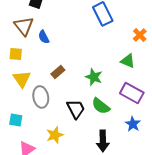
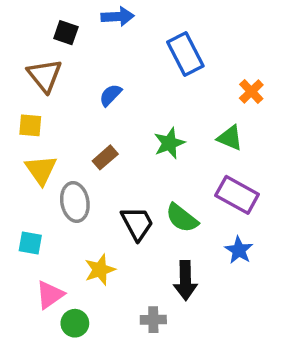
blue semicircle: (44, 37) -> (111, 95), moved, turned 72
green star: (94, 77) -> (169, 143), moved, turned 30

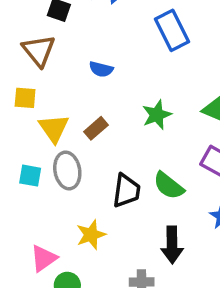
blue semicircle: (111, 95) -> (101, 69), turned -120
yellow triangle: (41, 170) -> (54, 128), moved
black trapezoid: (137, 223) -> (126, 191), turned 36
cyan square: (30, 243) -> (30, 176), moved

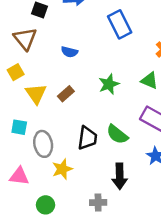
yellow square: (25, 98) -> (16, 72), turned -35
gray ellipse: (67, 170) -> (43, 144), moved
pink triangle: (44, 258) -> (19, 176), moved, turned 42

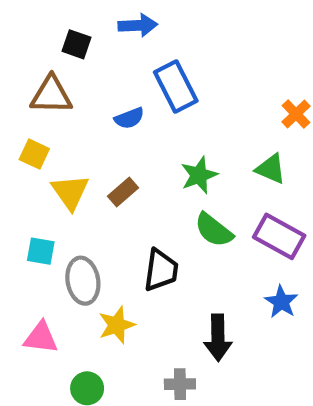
blue rectangle: (120, 24) -> (176, 87), moved
brown triangle: (25, 39) -> (51, 95), turned -50
blue semicircle: (69, 52) -> (129, 118), turned -35
yellow square: (16, 72) -> (34, 154), turned -35
green semicircle: (117, 134) -> (214, 230), moved

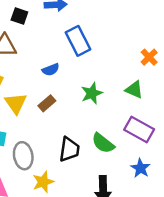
blue semicircle: (129, 118) -> (51, 70), moved
green semicircle: (214, 230) -> (103, 143), moved

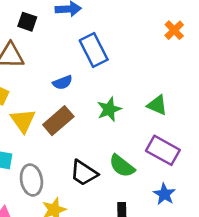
orange cross: (149, 57) -> (174, 30), moved
brown rectangle: (47, 103) -> (58, 121), size x1.5
black trapezoid: (69, 149) -> (84, 173), turned 115

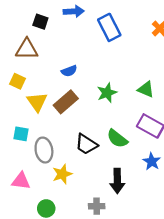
blue rectangle: (94, 50) -> (109, 27), moved

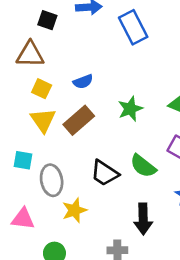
yellow square: (18, 81) -> (42, 89), moved

